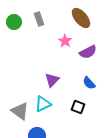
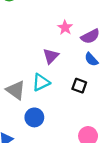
pink star: (65, 41) -> (65, 28), moved
purple semicircle: (88, 52) -> (90, 36), moved

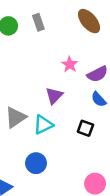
gray triangle: (16, 90) -> (16, 117), moved, turned 50

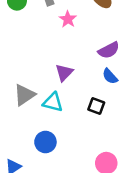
pink star: (70, 64) -> (68, 19), moved
cyan triangle: (43, 125) -> (53, 102), turned 40

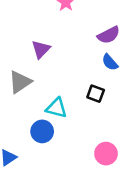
purple triangle: (64, 73) -> (41, 49), moved
cyan triangle: (53, 102) -> (56, 108), moved

